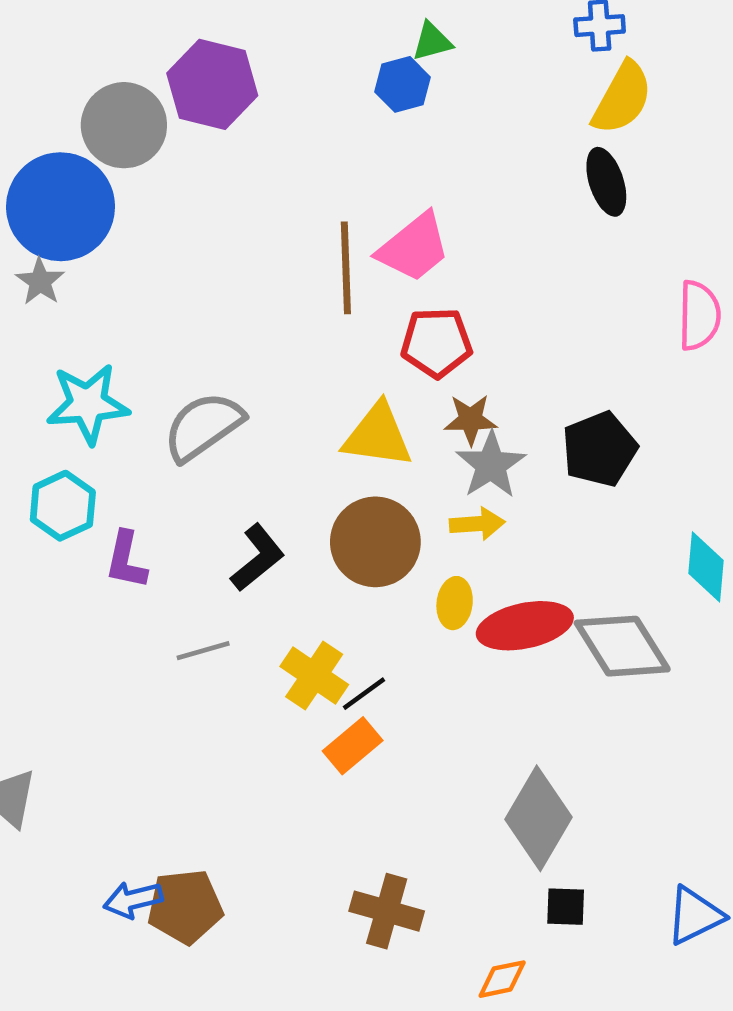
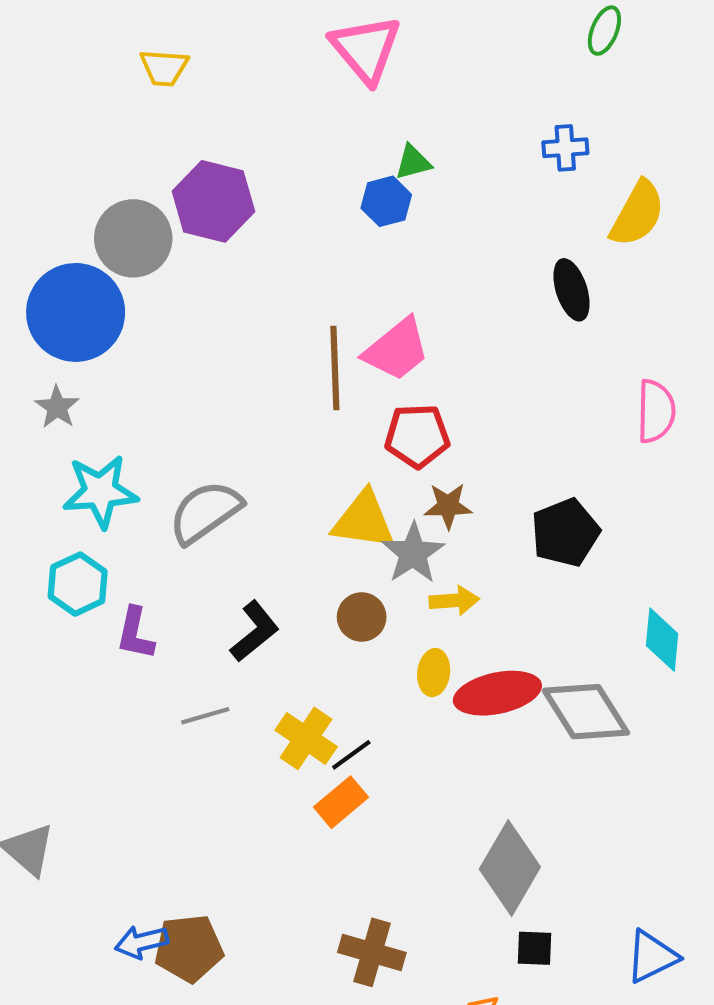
yellow semicircle: (622, 98) -> (637, 214), moved
gray star: (40, 281) -> (57, 407), moved
gray star: (491, 465) -> (413, 553), moved
brown circle: (375, 542) -> (362, 617), size x0.6

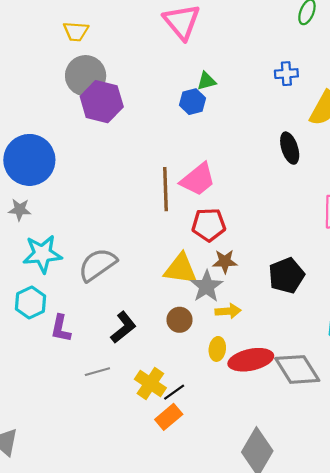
gray circle: (133, 238) -> (86, 76), moved
gray star: (57, 407) -> (20, 210), turned -30

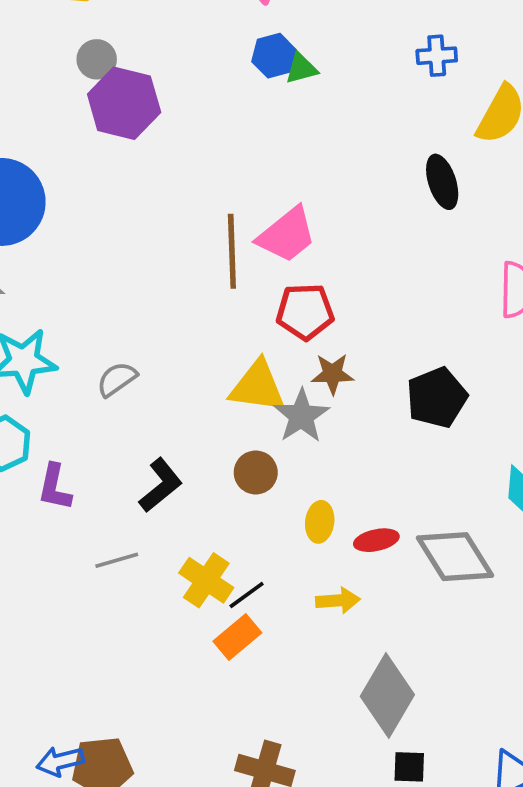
gray circle: (86, 76) -> (97, 59), size x0.6
blue hexagon: (192, 102) -> (274, 56), moved
gray semicircle: (97, 265) -> (117, 379), size x0.6
yellow arrow: (228, 311) -> (338, 600), moved
red ellipse: (251, 360) -> (376, 540), size x0.6

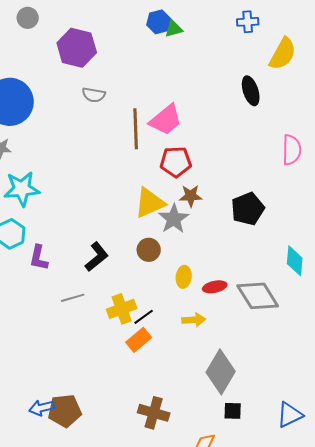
gray circle: (97, 59) -> (28, 18), moved
gray semicircle: (117, 379) -> (94, 95), moved, turned -135
yellow triangle: (258, 387) -> (150, 203), turned -32
yellow cross: (206, 580) -> (122, 309), turned 36

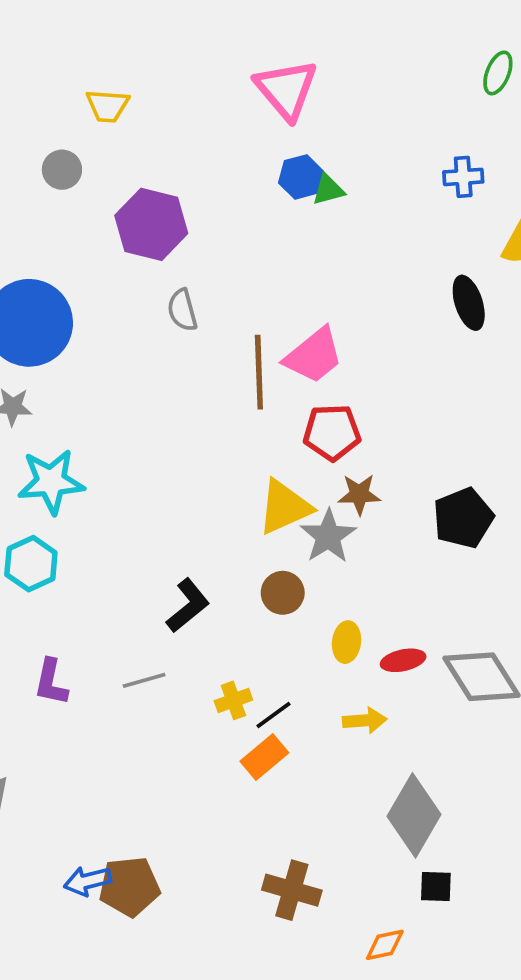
gray semicircle: (94, 95) -> (182, 310), turned 65
purple L-shape: (39, 258) -> (51, 682), moved
yellow cross: (122, 309) -> (233, 700), size x0.7

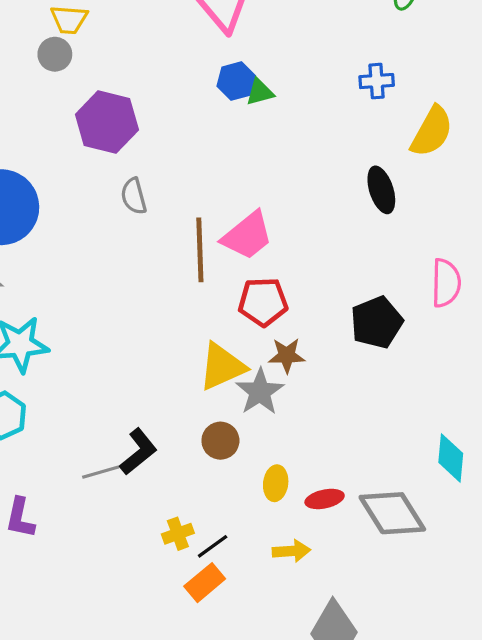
gray circle: (62, 170) -> (55, 54), moved
black pentagon: (463, 518) -> (377, 322), moved
gray line: (144, 680) -> (101, 472), moved

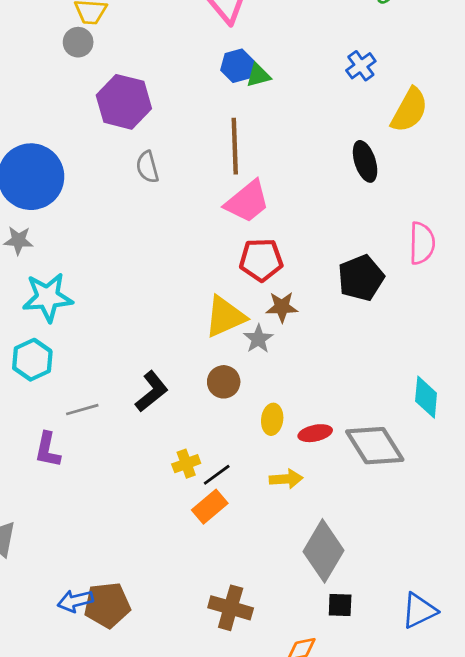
blue cross: (377, 81) -> (361, 66), turned -32
brown line: (200, 250) -> (235, 146), moved
gray star: (260, 392) -> (258, 339), size x0.7
gray line: (101, 472) -> (82, 410), moved

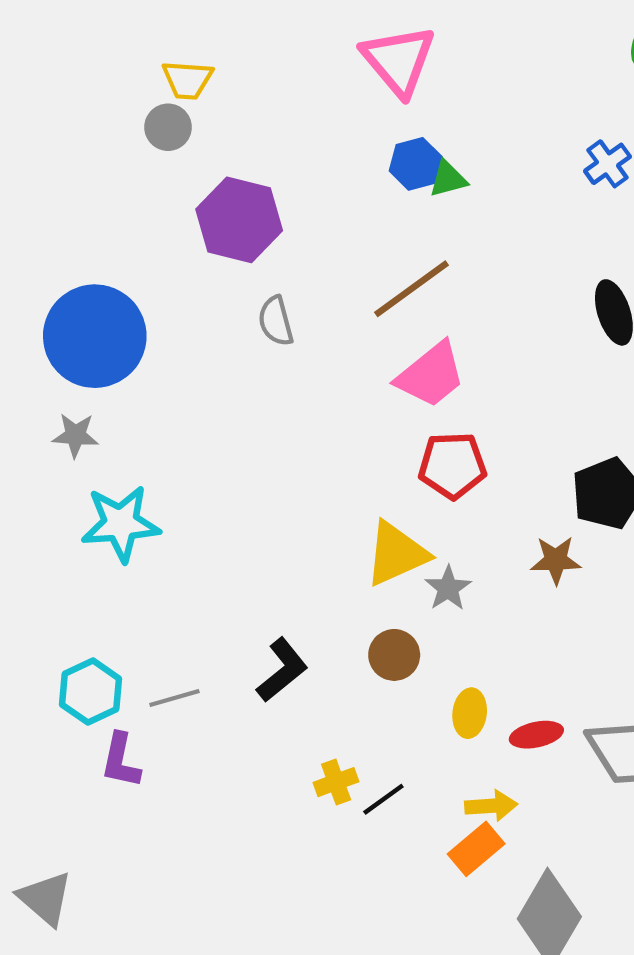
brown line: (235, 146) -> (411, 289), turned 56
brown star: (282, 307) -> (556, 560), moved
cyan hexagon: (32, 360) -> (90, 692), moved
orange rectangle: (210, 507) -> (476, 849), moved

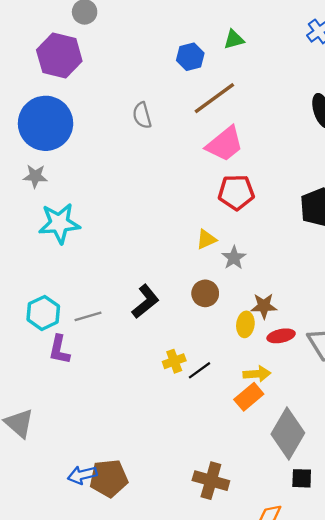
blue hexagon: (416, 164) -> (190, 57), moved
purple hexagon: (239, 220) -> (59, 56), moved
yellow triangle: (396, 554) -> (206, 239), size x0.6
brown star: (556, 560) -> (264, 306), moved

